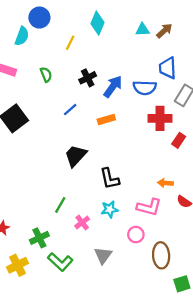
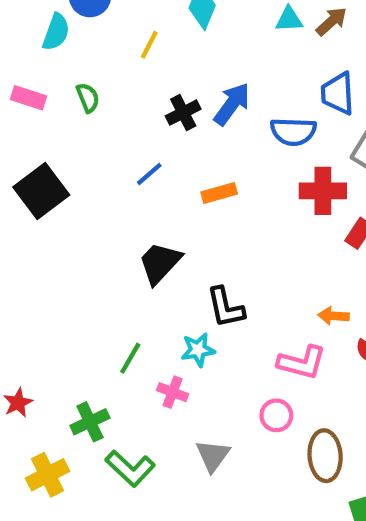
green semicircle: (46, 75) -> (88, 98), moved
blue arrow: (113, 87) -> (232, 104), moved
cyan star: (110, 209) -> (198, 350), moved
pink cross: (82, 222) -> (173, 392), turned -32

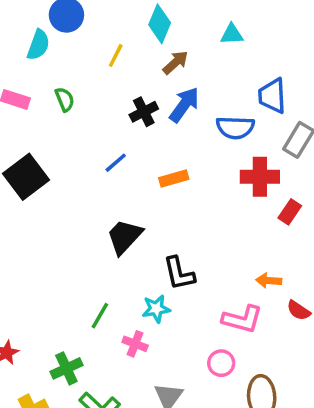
brown arrow: (331, 21) -> (175, 62), moved

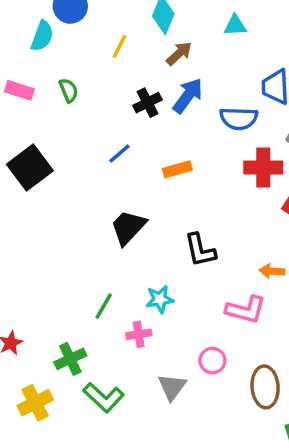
black L-shape: (179, 273) -> (200, 250), moved
pink cross: (135, 344) -> (139, 334), turned -30
pink circle: (221, 363) -> (212, 361), moved

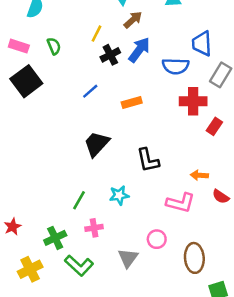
yellow line: (119, 46) -> (97, 34), moved
black square: (30, 168) -> (26, 81), moved
pink cross: (139, 334) -> (94, 228), moved

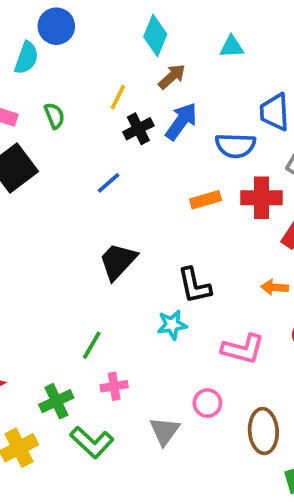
orange rectangle: (132, 102) -> (206, 200), moved
orange arrow: (199, 175) -> (275, 287), moved
cyan star: (119, 195) -> (172, 325), moved

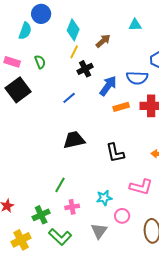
cyan diamond: (155, 35) -> (73, 30), moved
blue arrow: (181, 121) -> (108, 86), moved
black trapezoid: (118, 261) -> (74, 140), turned 35
cyan star: (172, 325) -> (104, 198), moved

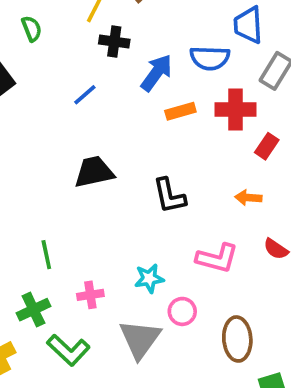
black cross: (85, 69) -> (114, 42), turned 35
green line: (60, 185) -> (46, 255), moved, turned -42
gray triangle: (99, 231) -> (140, 339), size x1.4

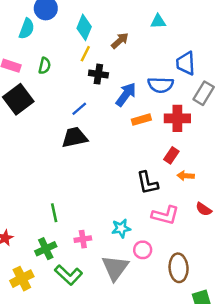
green semicircle: (32, 29) -> (45, 66), turned 35
red rectangle: (267, 146) -> (171, 155), moved
black trapezoid: (94, 172) -> (74, 137), moved
black L-shape: (169, 196) -> (147, 183), moved

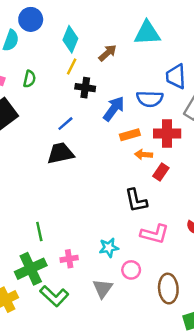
cyan triangle: (158, 21) -> (147, 33), size x1.6
orange arrow: (186, 176) -> (144, 155), moved
green cross: (46, 249) -> (31, 269), size x1.4
gray triangle: (115, 268) -> (103, 289), size x0.7

